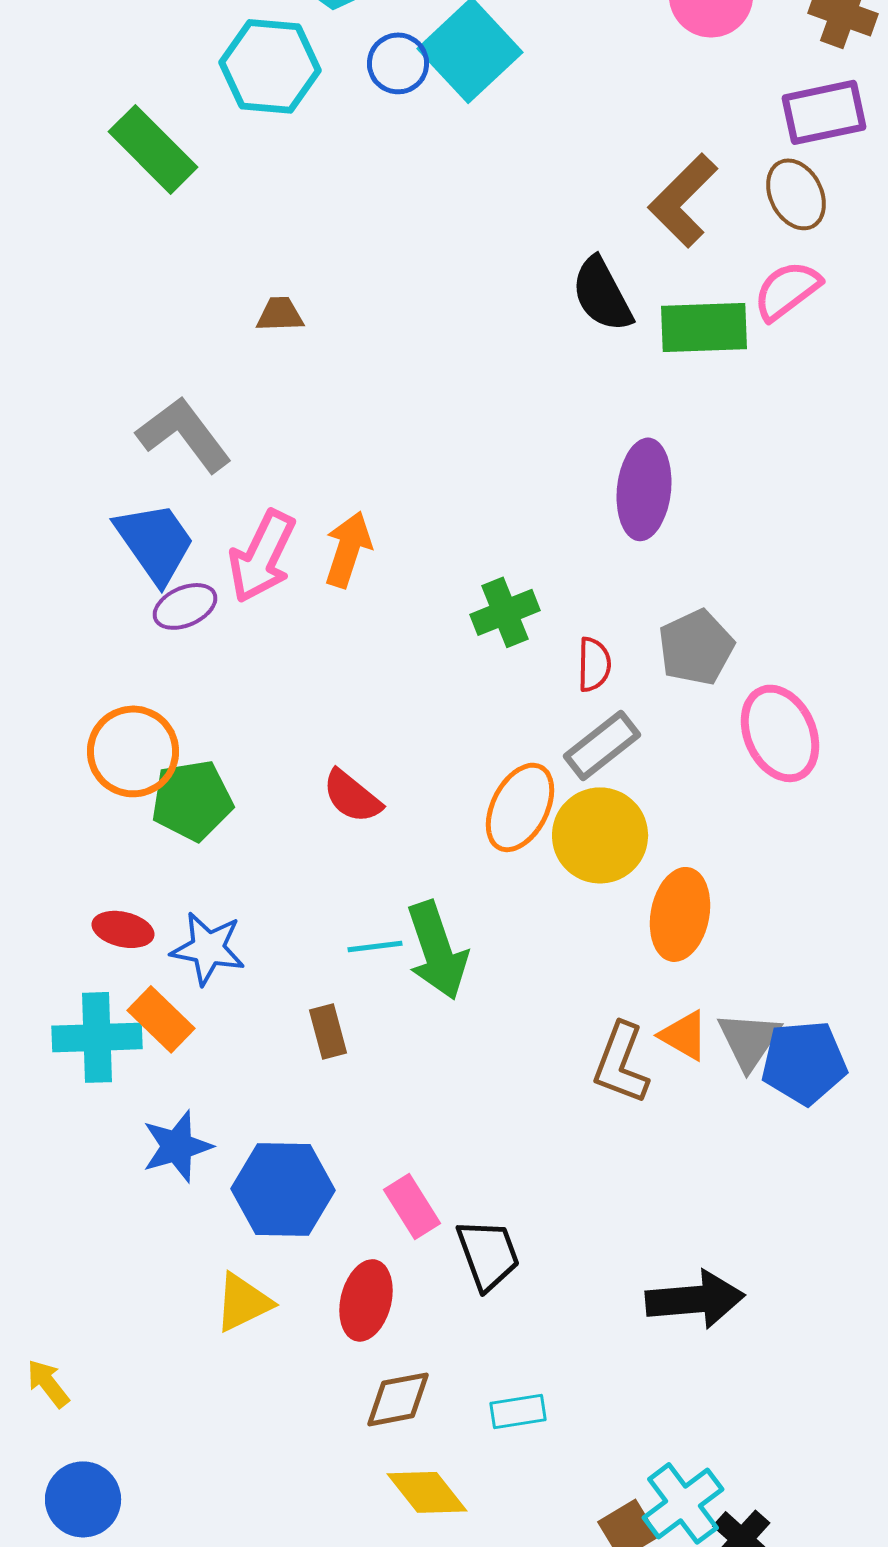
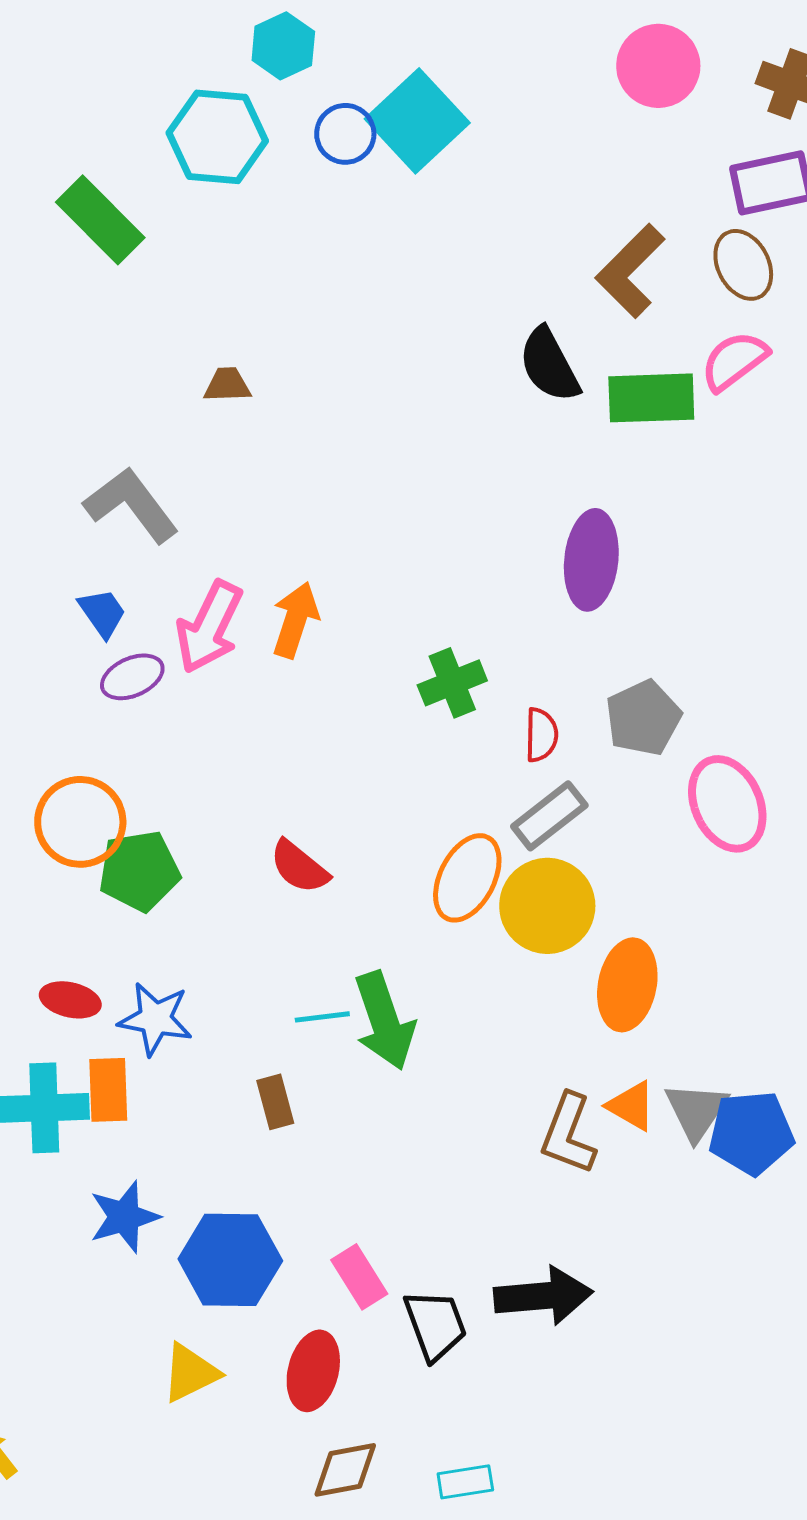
blue trapezoid: (155, 542) -> (102, 613), size x0.6
orange rectangle: (161, 1019) -> (108, 1090), turned 44
black arrow: (695, 1299) -> (543, 1296), moved

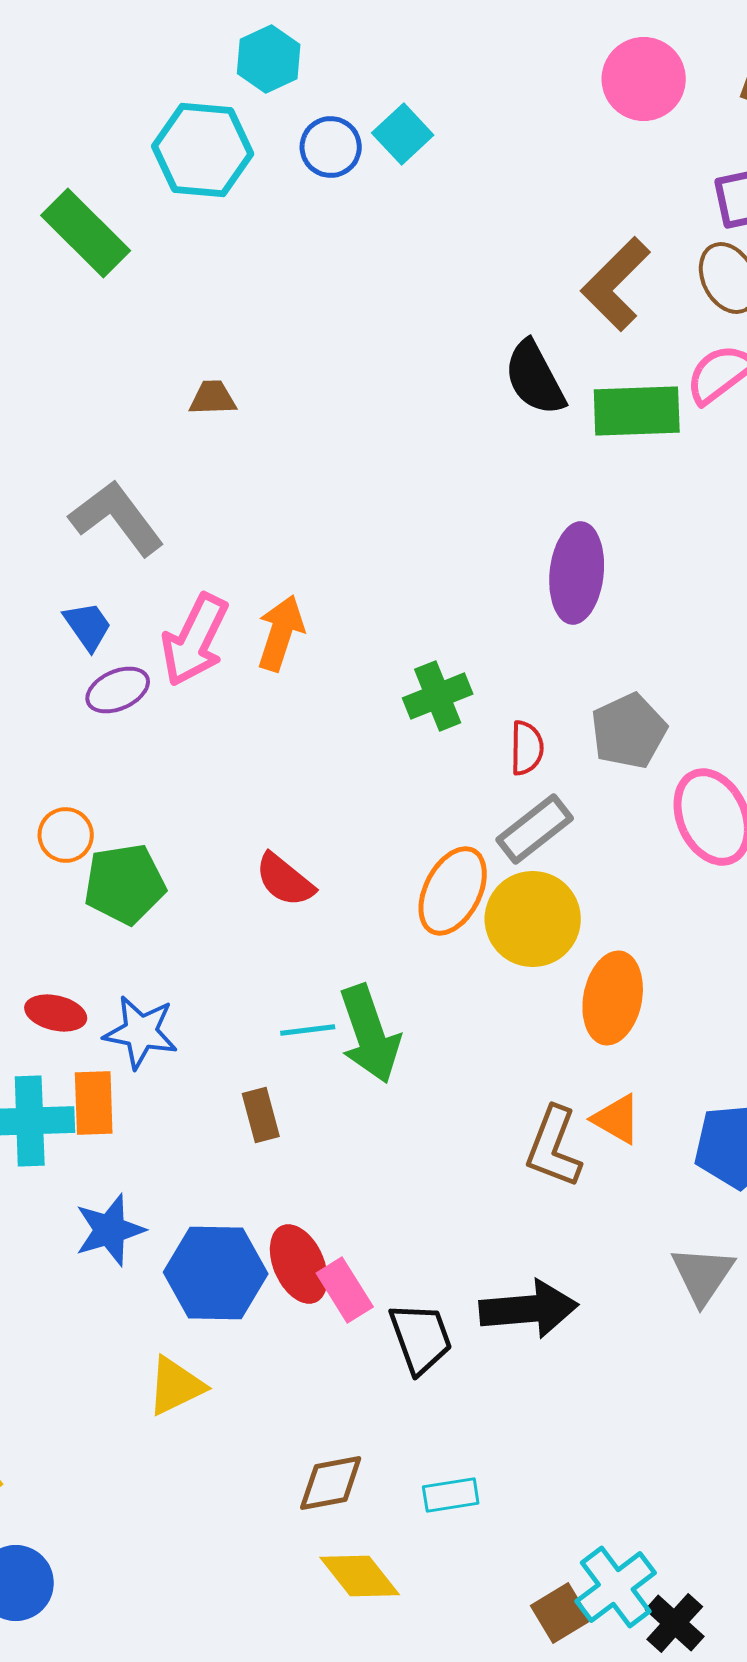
cyan square: (417, 121) -> (403, 134), size x0.6
orange circle: (80, 822) -> (66, 835), size x0.6
gray triangle: (696, 1111) -> (703, 1275), moved
red ellipse: (313, 1371) -> (299, 1264), moved, turned -38

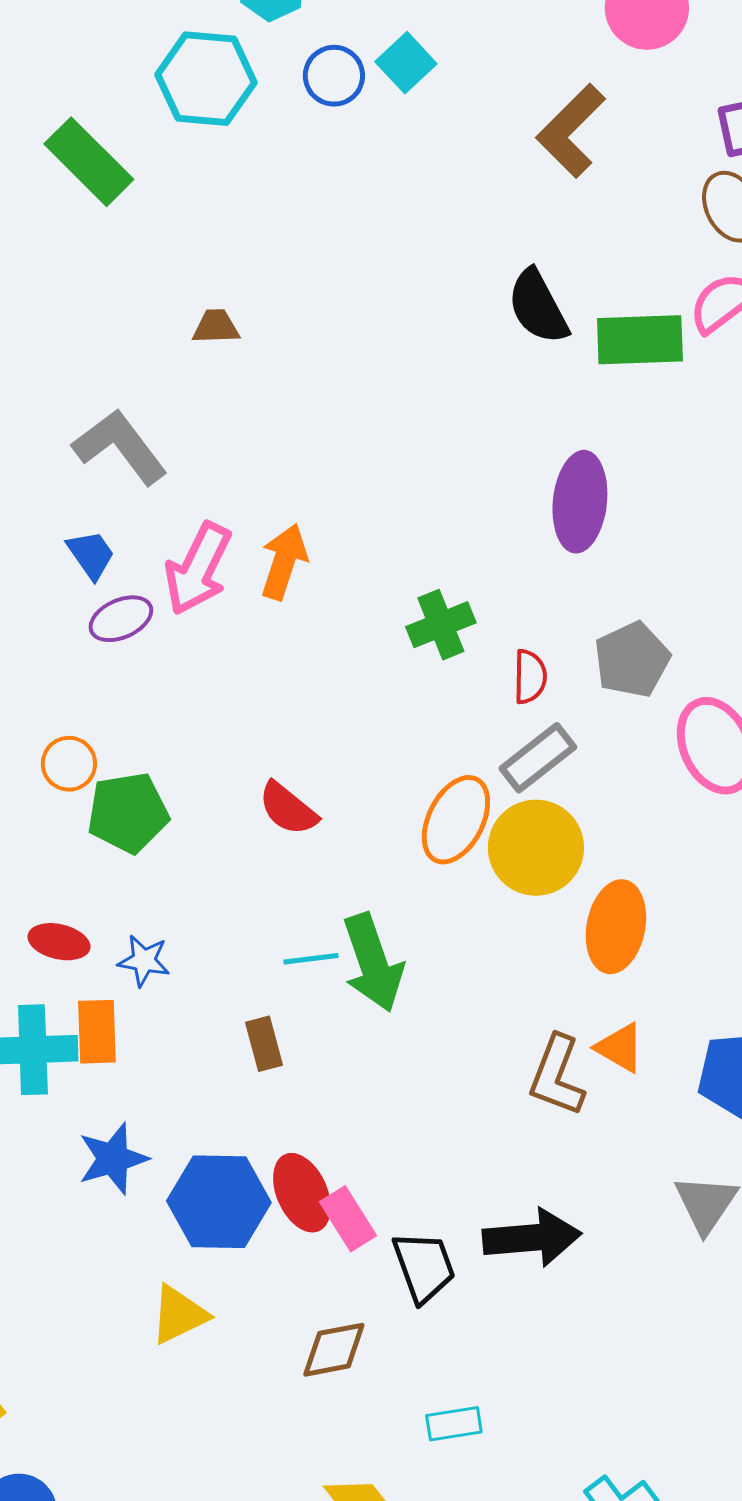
brown L-shape: (616, 284) -> (571, 131), moved
blue star: (141, 1032) -> (144, 961), size x0.7
brown diamond: (331, 1483) -> (334, 1350), moved

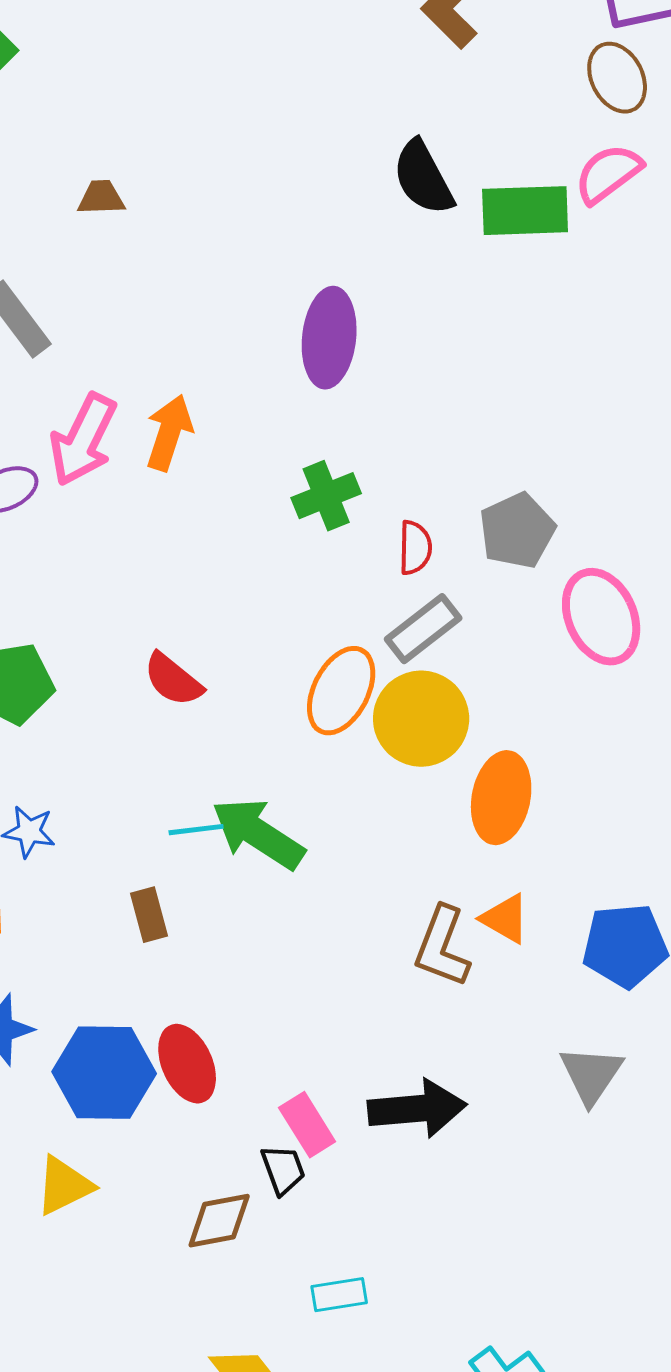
purple ellipse: (580, 502) -> (329, 338), moved
green arrow: (373, 963) -> (258, 834), turned 142
pink rectangle: (348, 1219) -> (307, 1125), moved
black trapezoid: (424, 1267) -> (283, 1170), moved, size x0.7

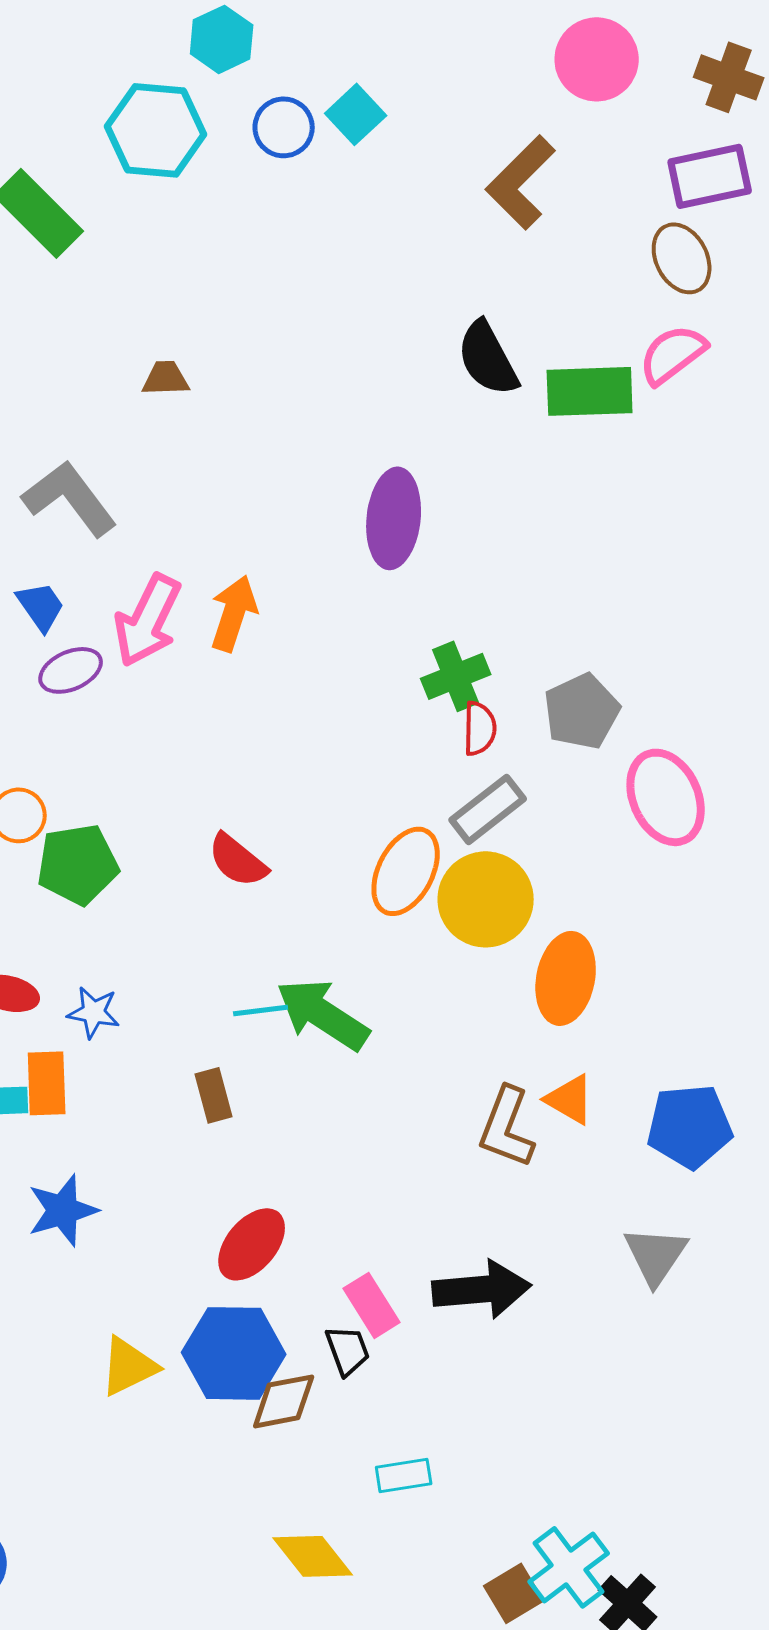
green cross: (326, 496) -> (456, 676), moved
red ellipse: (187, 1064) -> (252, 1244), turned 64
blue hexagon: (104, 1073) -> (234, 1353), moved

